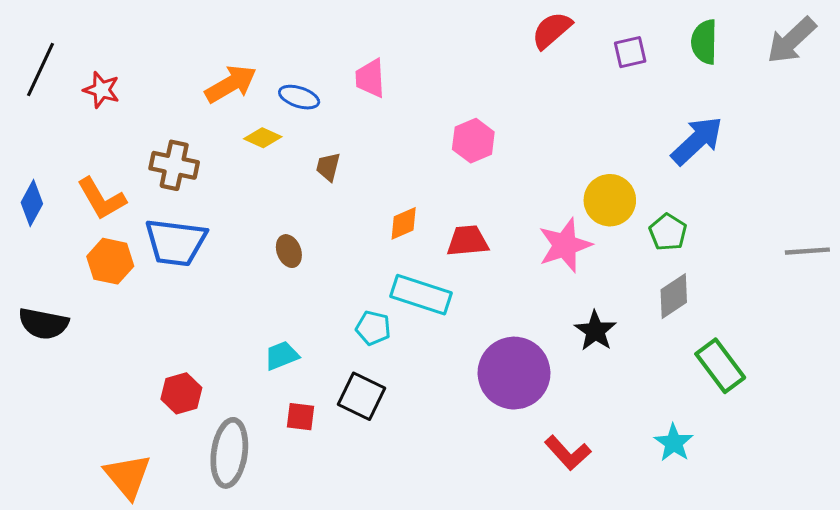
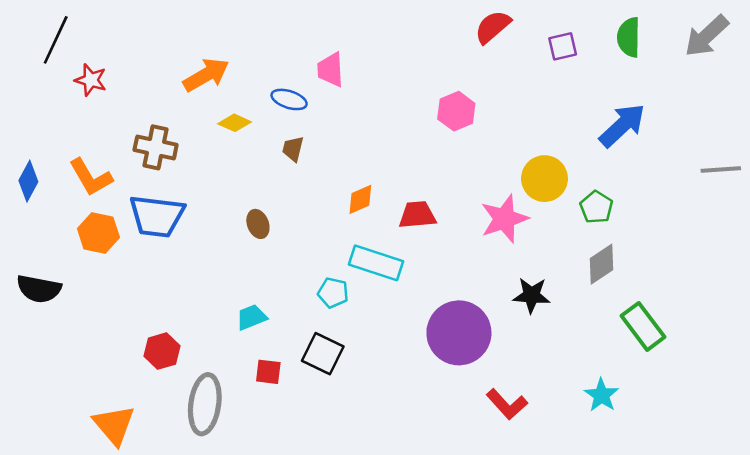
black line: (41, 69) -> (56, 40), moved
blue ellipse: (299, 97) -> (289, 99), moved
pink hexagon: (473, 141) -> (456, 111), moved
gray line: (807, 251) -> (721, 170), moved
black star: (595, 331) -> (532, 295), turned -30

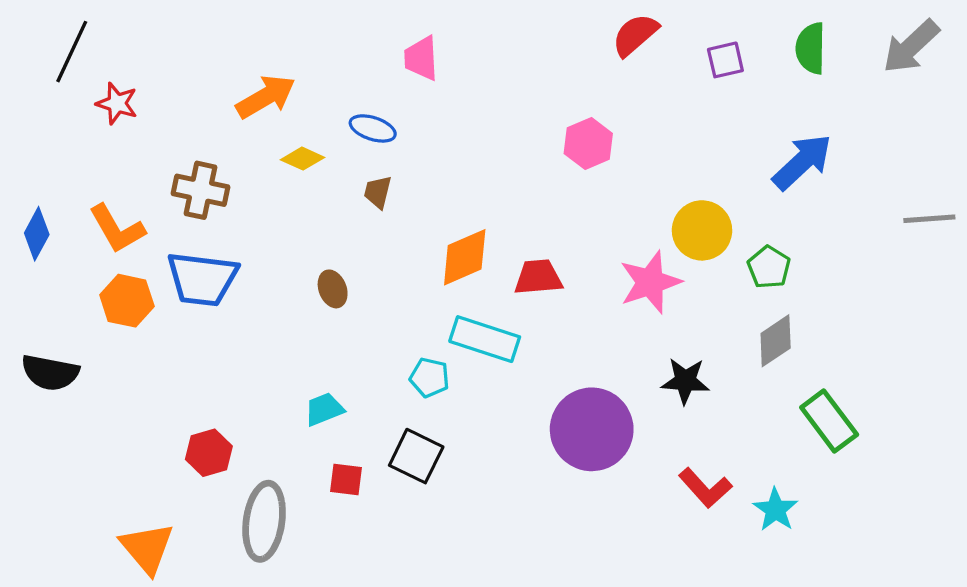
pink trapezoid: (331, 70) -> (421, 58), moved
orange diamond: (360, 199) -> (465, 257), size x1.5
red L-shape: (507, 404) -> (705, 488), moved

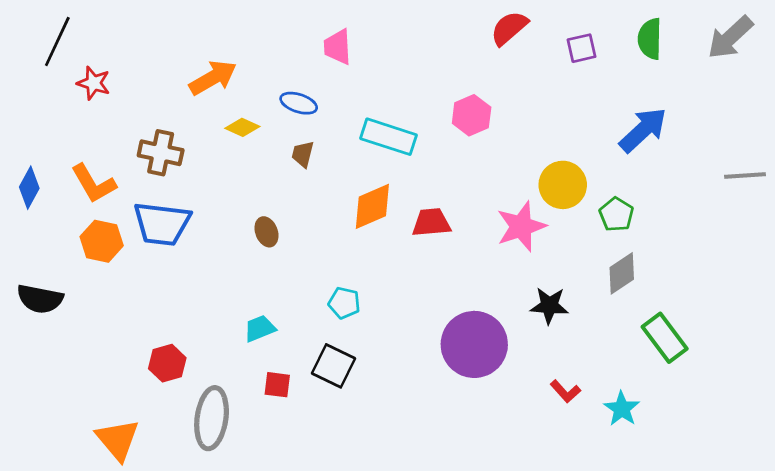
cyan rectangle: (485, 339) -> (388, 137), moved
red L-shape: (705, 488) -> (565, 391), size x0.7

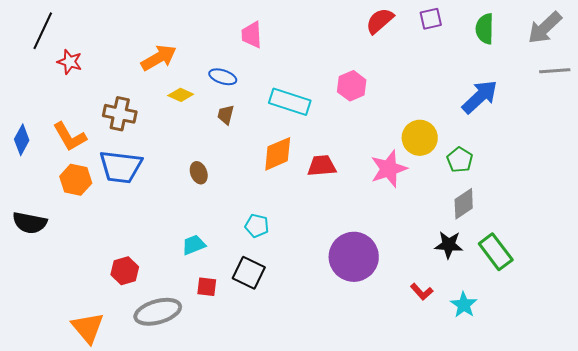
purple square: (581, 48) -> (431, 19), moved
gray line: (745, 176) -> (555, 71), moved
black star: (549, 306) -> (449, 245), moved
gray ellipse: (212, 418) -> (158, 312), turned 66

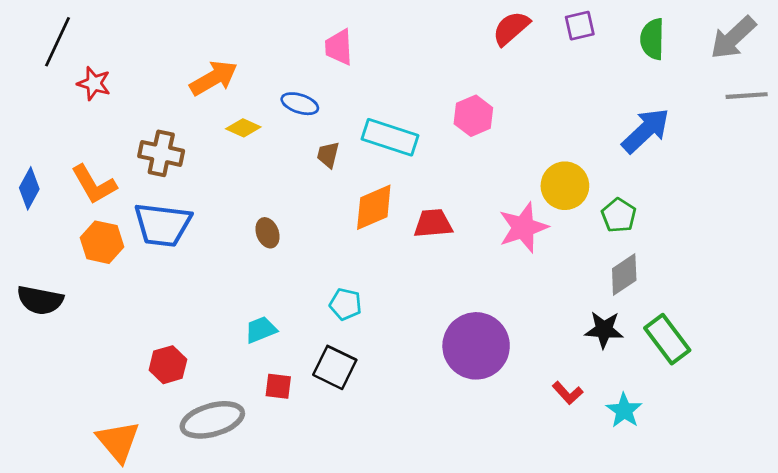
brown trapezoid: (226, 115) -> (328, 155), moved

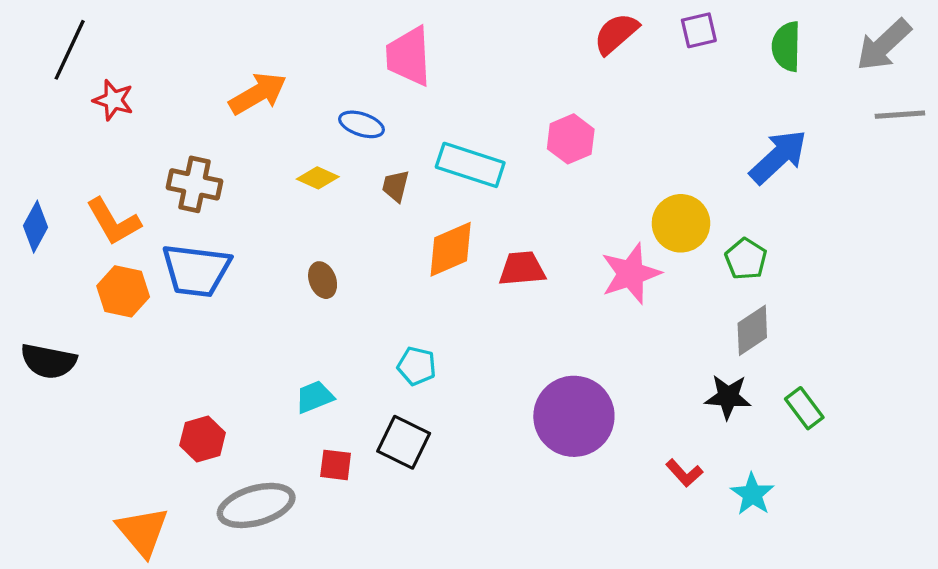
pink trapezoid: (339, 47) -> (409, 56), size x1.4
yellow diamond: (243, 128) -> (318, 178), moved
green rectangle: (667, 339) -> (804, 408), size x0.7

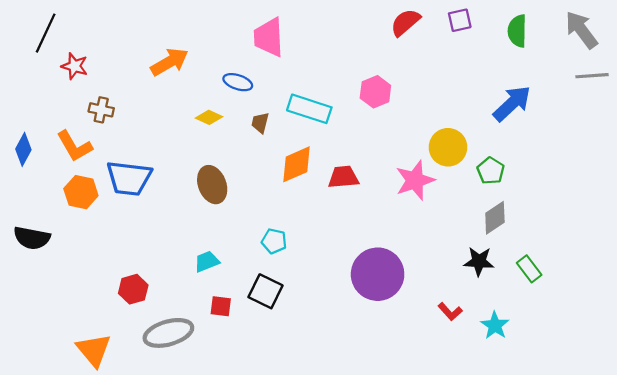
gray arrow: (884, 45) -> (581, 30), turned 96
brown cross: (194, 184) -> (101, 110), moved, size x0.7
brown ellipse: (323, 280) -> (212, 185), size x1.6

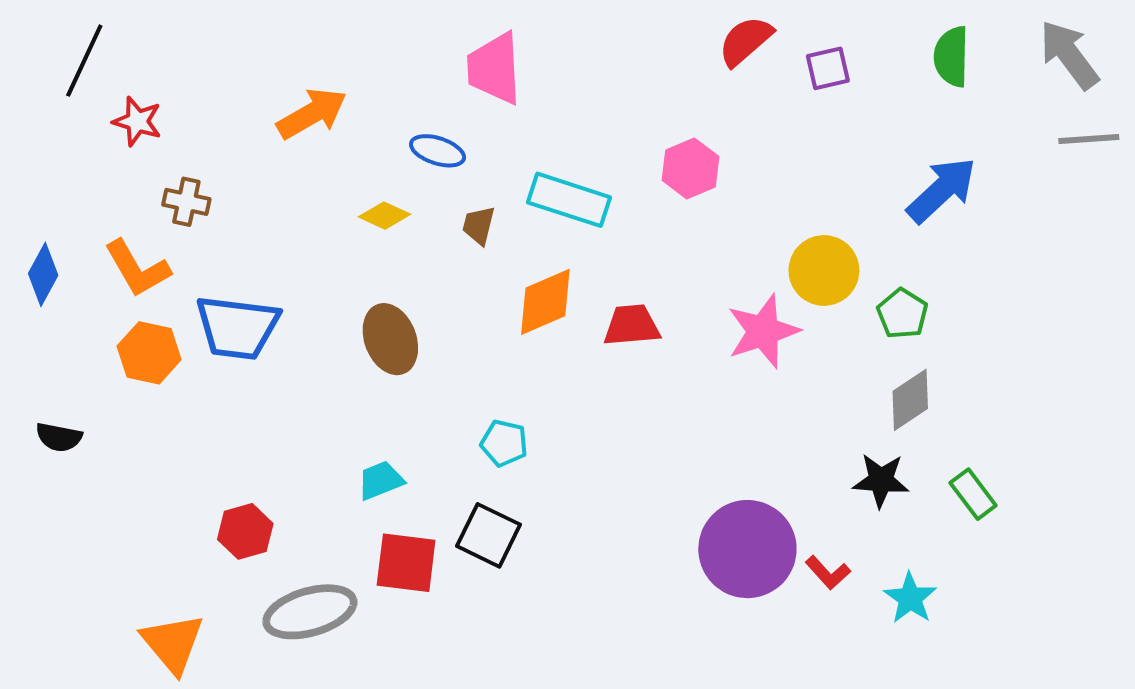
purple square: (460, 20) -> (828, 68), moved
black semicircle: (32, 238) -> (59, 437), size x0.7
purple circle: (378, 274) -> (747, 549), moved
red square: (221, 306) -> (406, 563), size x1.6

